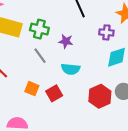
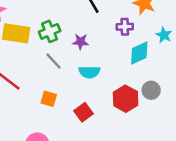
green cross: (39, 29) -> (50, 31), turned -30
red square: (54, 93) -> (84, 112), moved

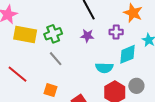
purple star: (81, 42) -> (87, 36), moved
cyan semicircle: (89, 72) -> (104, 68), moved

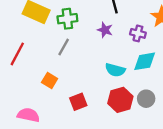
gray line: (56, 59) -> (64, 47), turned 56
red line: (18, 74) -> (17, 54), turned 65

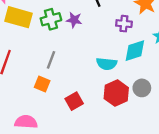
purple star: (105, 30) -> (74, 20), moved
gray line: (64, 47) -> (51, 60), moved

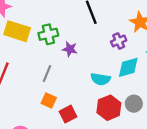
purple star: (74, 20) -> (70, 49), moved
purple cross: (124, 24) -> (119, 41), turned -32
orange square: (42, 84) -> (49, 101), moved

